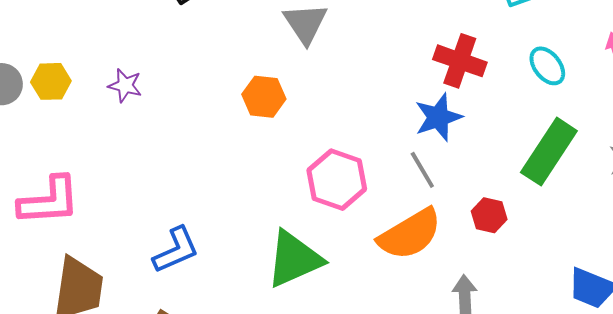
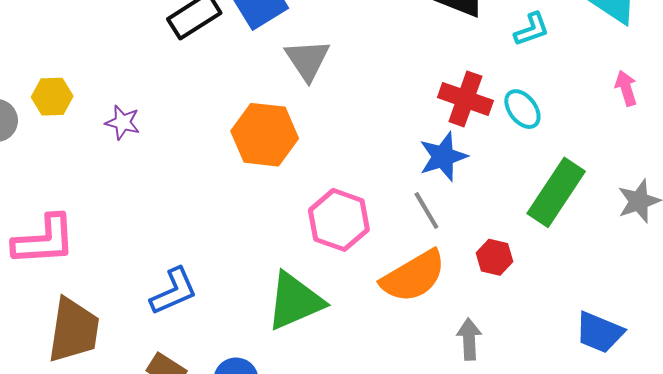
cyan ellipse: (547, 66) -> (522, 109), moved
yellow hexagon: (51, 81) -> (52, 97), moved
orange hexagon: (264, 97) -> (265, 135), size x1.5

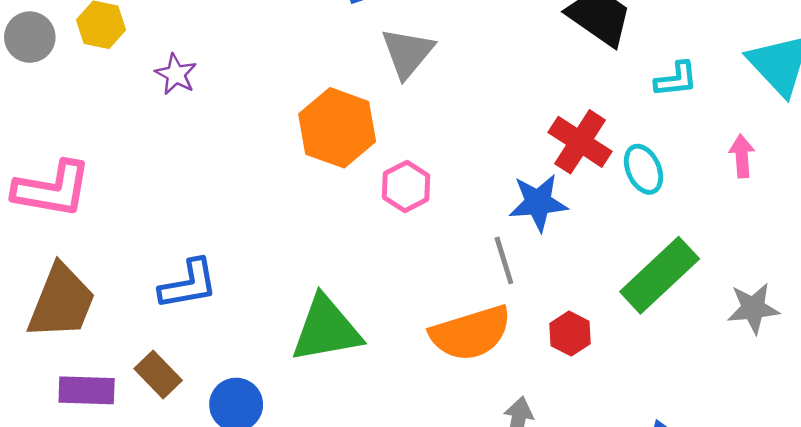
pink arrow: (626, 88) -> (742, 156), moved
pink hexagon: (339, 220) -> (406, 186), moved, size x0.7

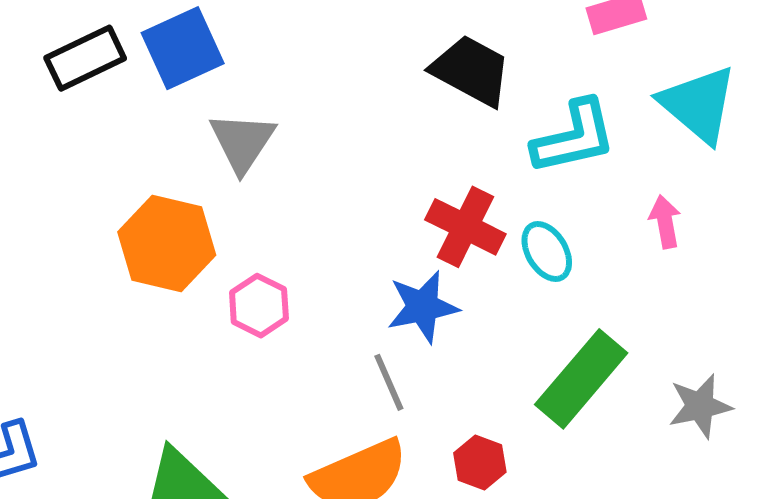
cyan L-shape: (676, 79) -> (574, 137), size x1.6

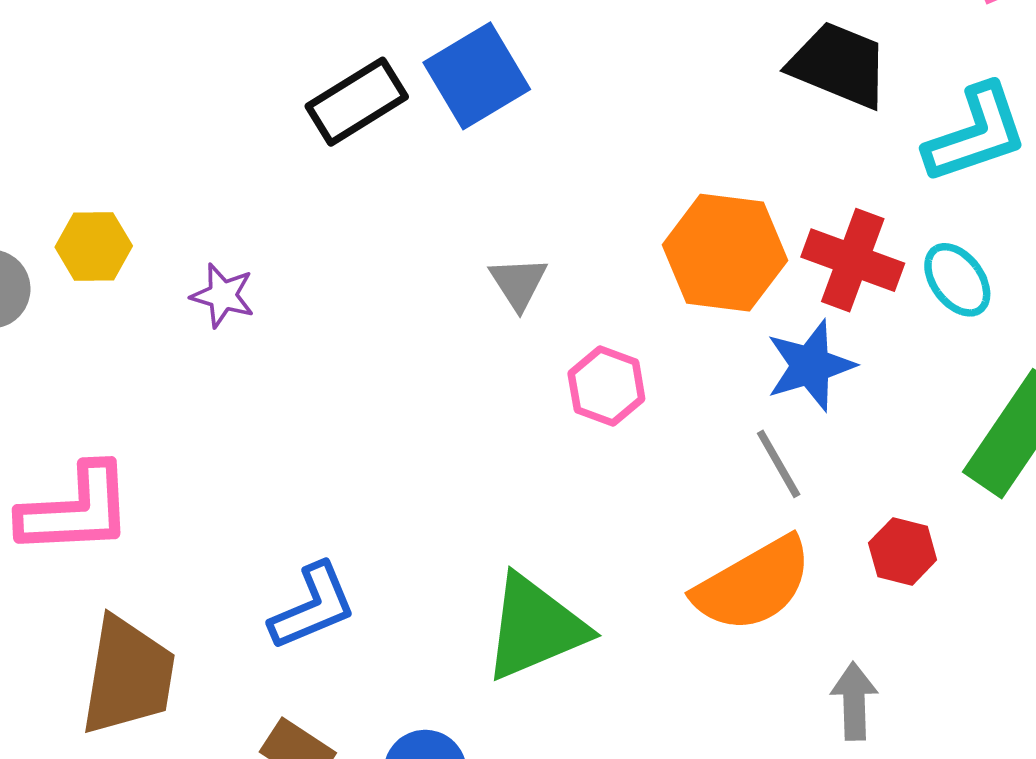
gray triangle: (242, 142) -> (518, 283), moved, size x0.7
orange hexagon: (167, 243) -> (725, 253), moved

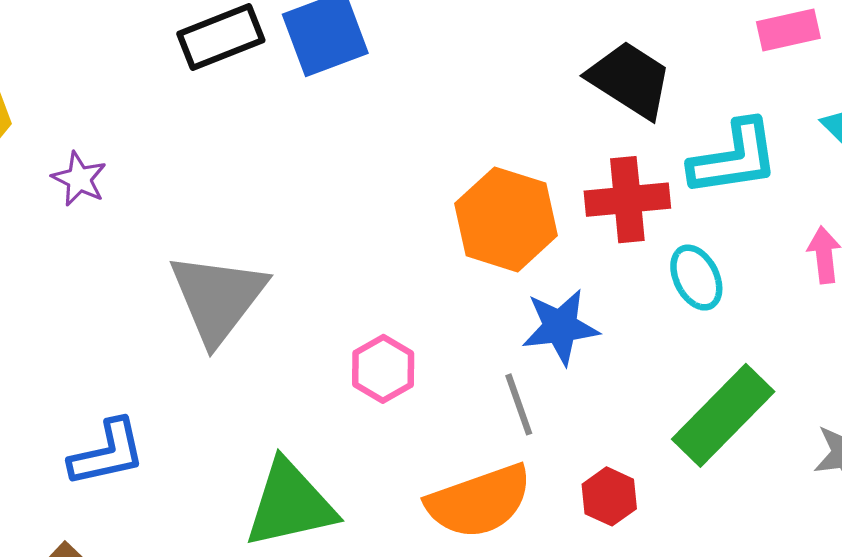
red cross: (853, 260) -> (627, 200), moved, turned -36
gray triangle: (518, 283) -> (218, 298), moved, size x2.0
pink hexagon: (606, 386) -> (383, 369), moved

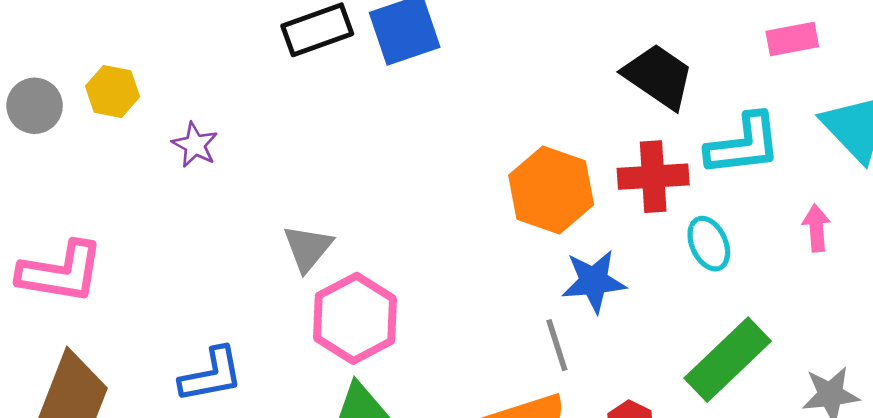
gray triangle: (218, 298) -> (308, 248), size x0.6
pink hexagon: (383, 369) -> (355, 318), moved, size x1.6

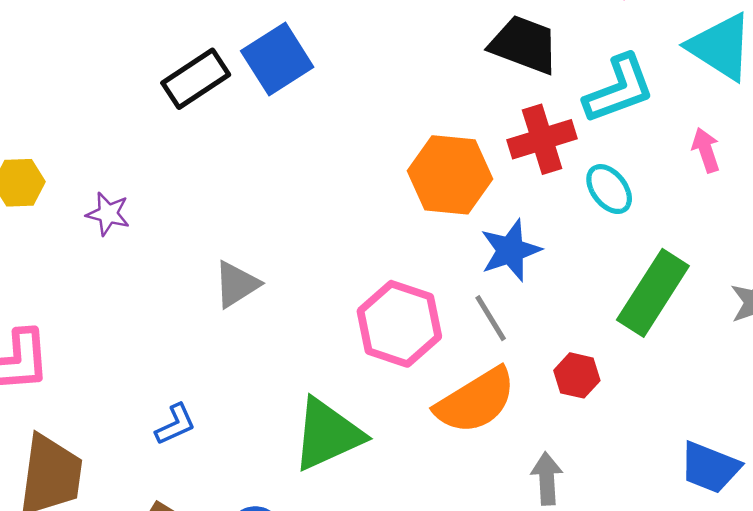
gray triangle: (308, 248) -> (236, 284), turned 32
pink hexagon: (355, 318) -> (399, 324), moved
blue L-shape: (211, 375) -> (175, 424), size x0.7

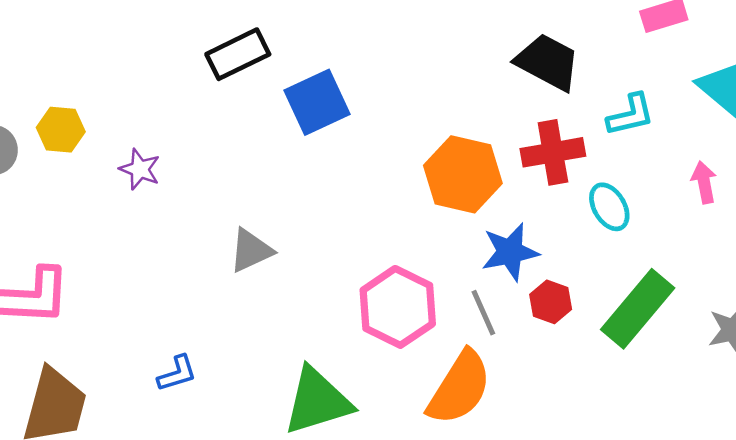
blue square: (277, 59) -> (317, 102), moved
cyan L-shape: (619, 89) -> (631, 115), size x0.7
red hexagon: (577, 375) -> (551, 302), moved
orange semicircle: (476, 401) -> (459, 388), turned -34

